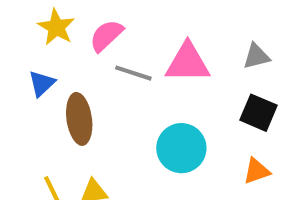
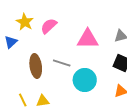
gray line: (133, 73) -> (62, 63), moved
blue triangle: (42, 83) -> (11, 42), moved

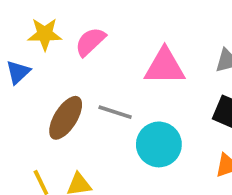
yellow star: (25, 22) -> (45, 34), turned -30
brown ellipse: (36, 66) -> (66, 118), turned 40

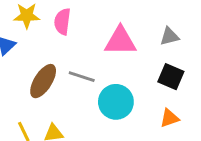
pink semicircle: (90, 42) -> (62, 22), turned -40

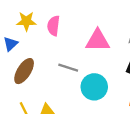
brown ellipse: (43, 81) -> (24, 71), moved

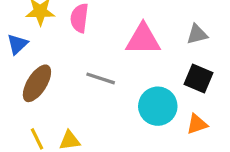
cyan circle: (94, 87) -> (158, 106), moved

